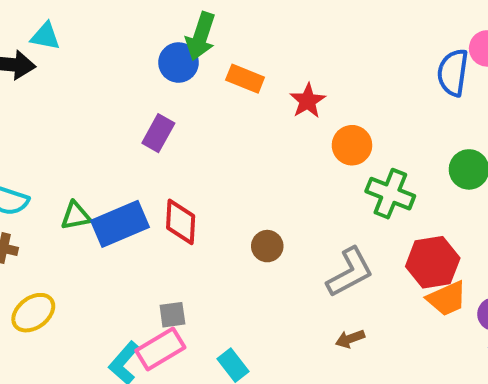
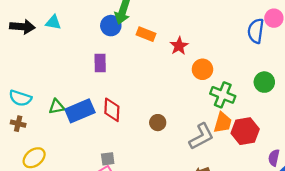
cyan triangle: (45, 36) -> (53, 22), moved
purple rectangle: (158, 133) -> (100, 63), turned -30
orange trapezoid: (447, 299) -> (223, 123), moved, turned -50

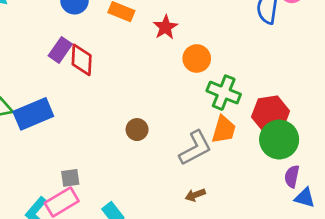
purple rectangle: (100, 63) -> (60, 50), turned 36
green circle: (264, 82) -> (279, 139), moved, size x1.4
red diamond: (112, 110) -> (82, 60), moved
red hexagon: (245, 131) -> (271, 114), moved

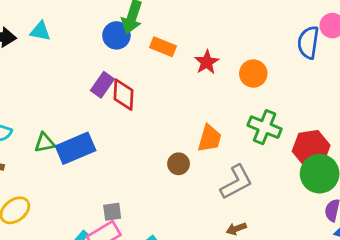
orange circle: (197, 58) -> (253, 74), moved
orange trapezoid: (224, 130) -> (210, 138), moved

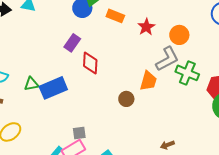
red diamond: (124, 95) -> (90, 63), moved
gray L-shape: (236, 182) -> (167, 59), moved

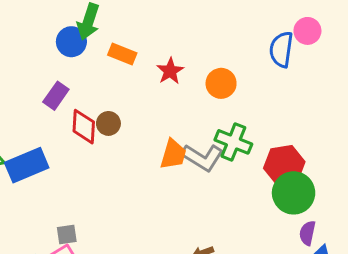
gray L-shape: (167, 59) -> (203, 157), moved, turned 60
brown circle: (126, 99) -> (108, 123), moved

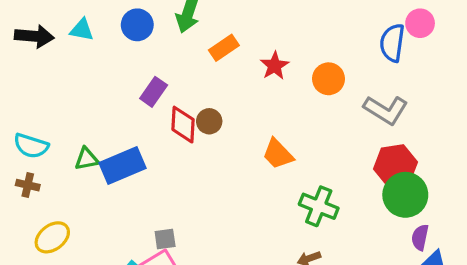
blue circle: (71, 42) -> (137, 25), moved
orange rectangle: (122, 54) -> (224, 48), turned -56
green cross: (233, 142) -> (319, 206), moved
orange trapezoid: (173, 154) -> (278, 154), turned 120
gray L-shape: (203, 157) -> (386, 110), moved

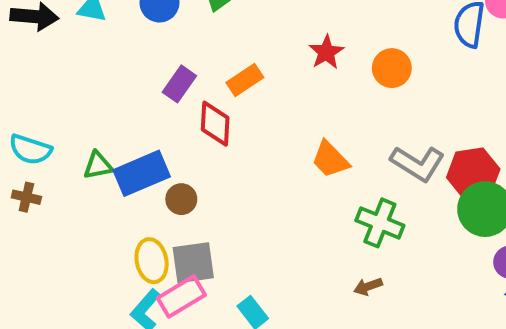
orange rectangle: (224, 48) -> (245, 80), moved
gray L-shape: (386, 110) -> (418, 163), moved
brown circle: (209, 121) -> (181, 199), moved
yellow ellipse: (52, 237) -> (152, 261), moved, turned -64
gray square: (165, 239) -> (193, 263), size x1.6

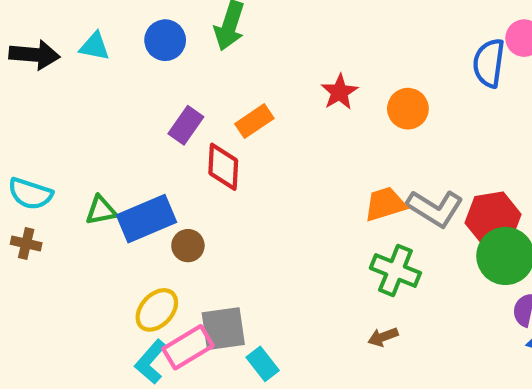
orange trapezoid: (330, 159) -> (385, 204), moved, turned 117
yellow ellipse: (152, 261) -> (157, 310), turned 54
gray square: (193, 263) -> (223, 329), moved

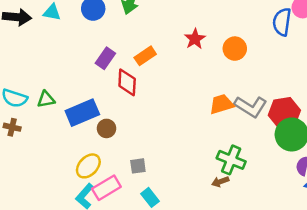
green triangle: (101, 210) -> (46, 99), moved
green cross: (395, 270) -> (231, 160), moved
gray square: (223, 329) -> (138, 166), moved, size x0.6

